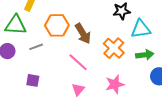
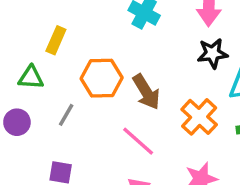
green triangle: (16, 25) -> (31, 78), size x0.7
gray line: (36, 47) -> (66, 115), turned -40

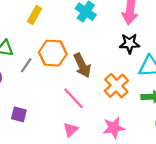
yellow rectangle: (56, 40) -> (34, 15), moved
gray line: (66, 115) -> (26, 65), moved

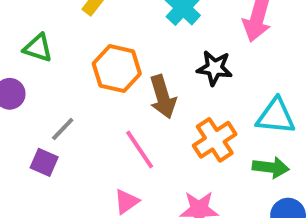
black star: (130, 43) -> (215, 68), moved
gray line: (26, 65) -> (63, 129), moved

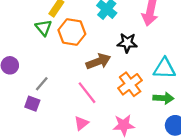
green triangle: (38, 48) -> (44, 28), moved, turned 36
orange hexagon: (117, 69) -> (72, 32), moved
brown arrow: (163, 97) -> (98, 61), turned -90

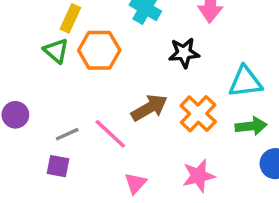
brown arrow: (98, 61) -> (149, 108), moved
gray line: (42, 84) -> (67, 134), turned 35
pink line: (87, 93) -> (110, 134), moved

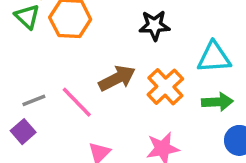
purple square: (58, 166) -> (23, 132), turned 35

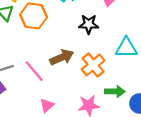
green arrow: (217, 102) -> (115, 91), moved

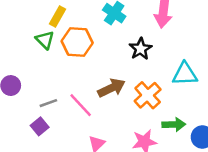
black star: (89, 24) -> (140, 49), turned -30

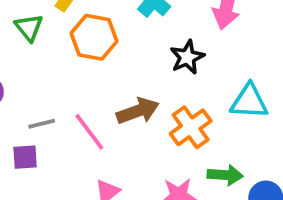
green triangle: (45, 40) -> (29, 28), moved
purple square: (40, 126) -> (25, 157), turned 30

